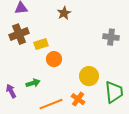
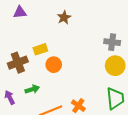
brown cross: (19, 34) -> (18, 63), moved
yellow circle: (89, 76) -> (115, 66), moved

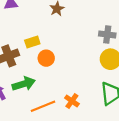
green arrow: (32, 89) -> (24, 84), size x1.5

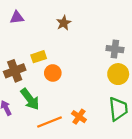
green arrow: (24, 84) -> (30, 99), turned 70

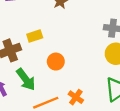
orange circle: (53, 73) -> (56, 62), moved

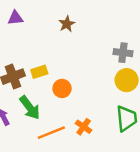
yellow rectangle: (35, 36) -> (39, 72), moved

